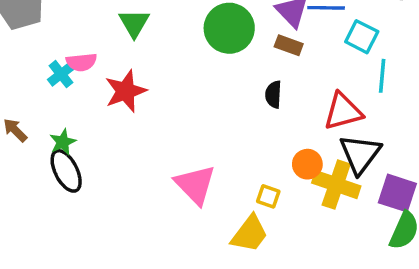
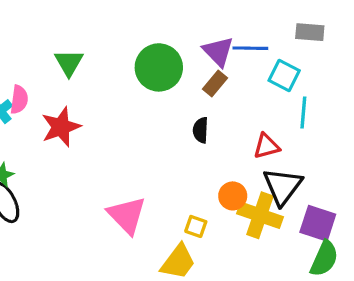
brown rectangle: (289, 45) -> (215, 84), turned -70
pink semicircle: (81, 62) -> (19, 100), turned -76
red triangle: (343, 111) -> (266, 146), size x0.7

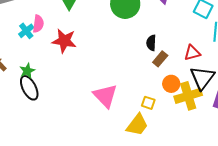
brown rectangle: (215, 84) -> (160, 59), moved
red star: (61, 127) -> (64, 41), turned 30
yellow cross: (260, 215) -> (188, 96), turned -36

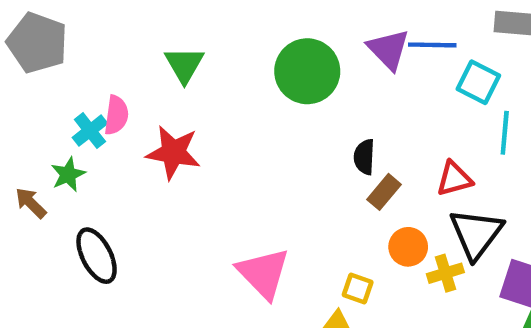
green star: (27, 71) -> (68, 174), moved
yellow cross: (188, 96) -> (445, 273), size x0.6

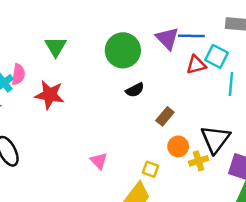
black semicircle: (364, 157) -> (135, 90), moved, turned -120
red triangle: (454, 179) -> (196, 65), moved
pink triangle: (263, 273) -> (99, 161), size x0.6

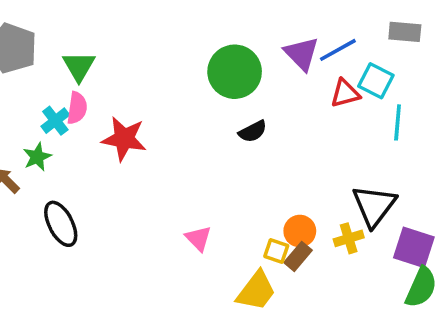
blue line: (191, 36) -> (338, 50), turned -30
green triangle: (56, 47) -> (79, 66), moved
brown rectangle: (165, 116) -> (298, 256), moved
orange circle: (178, 146) -> (300, 231), moved

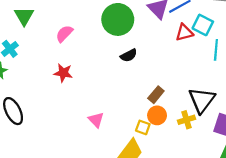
pink semicircle: (77, 108) -> (64, 34), moved, turned -144
red star: (124, 139) -> (63, 73), moved, size x0.7
brown rectangle: (298, 256) -> (156, 95), moved

